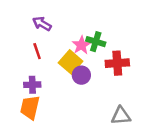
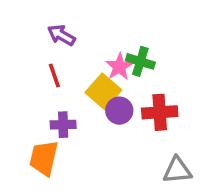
red cross: (117, 63) -> (160, 112), moved
purple cross: (32, 85) -> (63, 125), moved

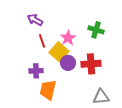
green cross: (140, 61) -> (96, 30), moved
red line: (54, 75) -> (42, 41), moved
orange trapezoid: (44, 158) -> (48, 90), moved

